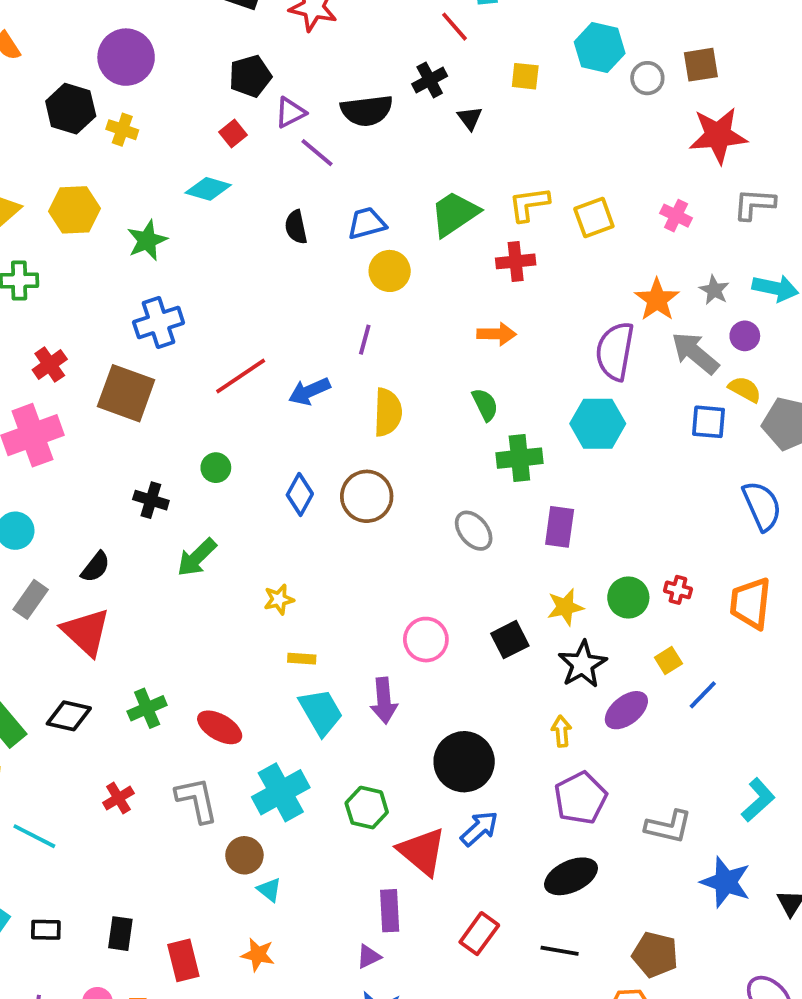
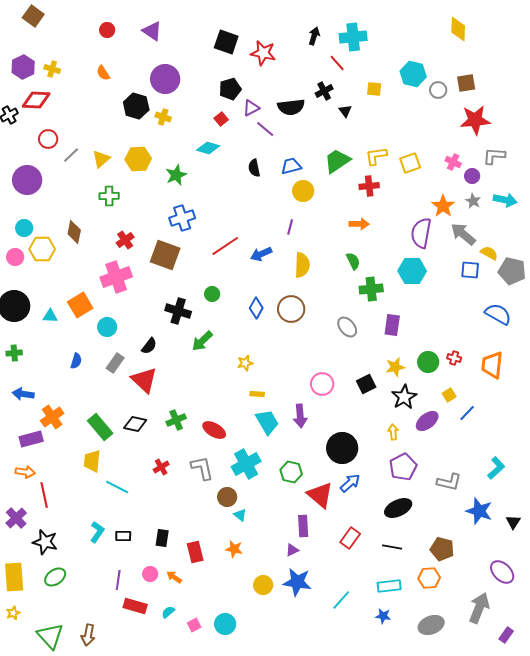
purple circle: (745, 336) -> (472, 176), moved
black cross: (151, 500) -> (178, 311), size x1.4
blue semicircle: (762, 506) -> (498, 314), turned -36

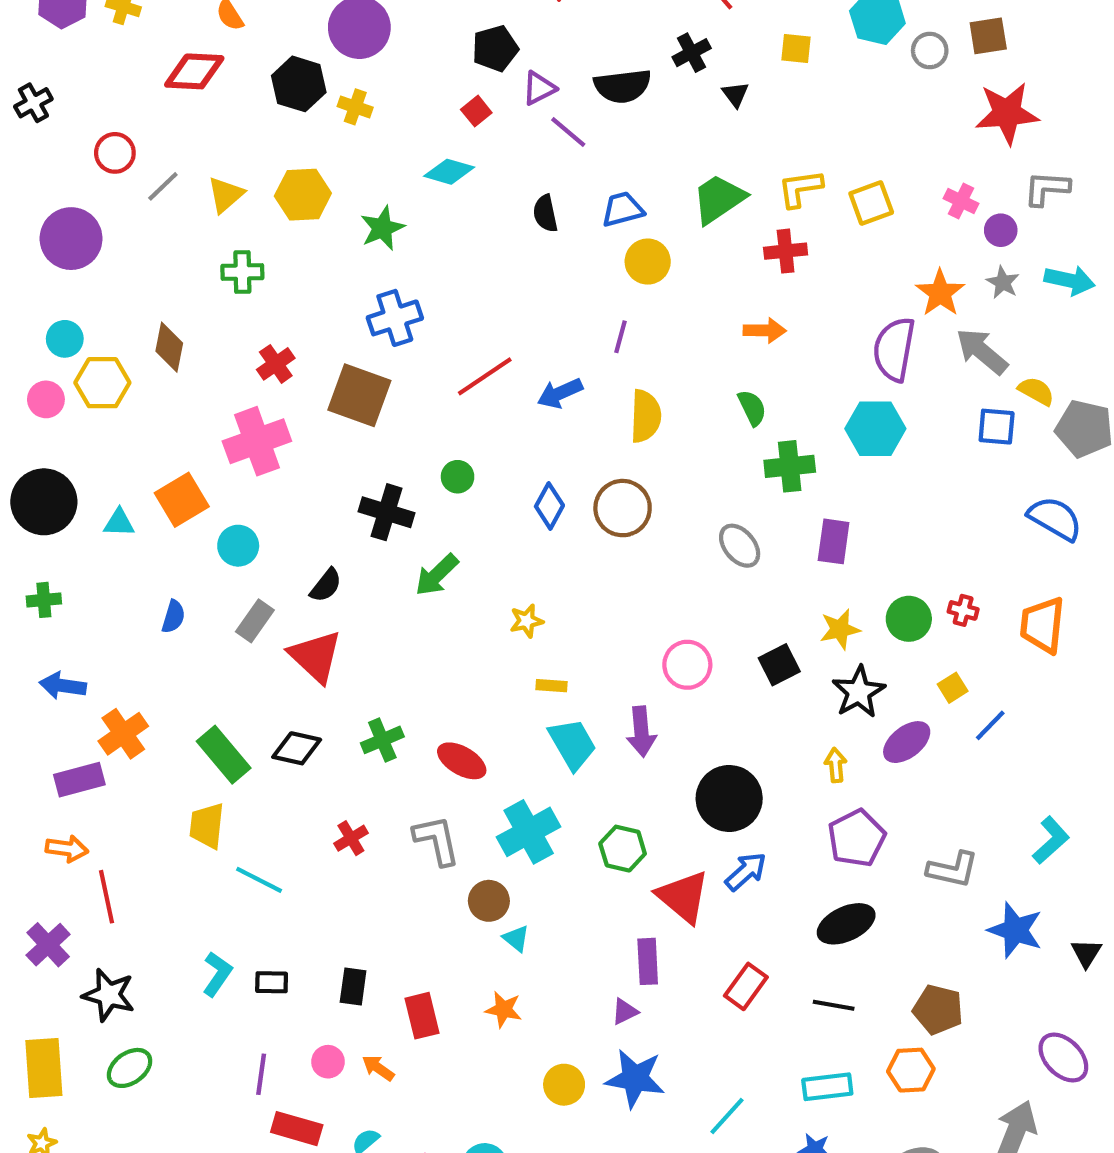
red diamond: (36, 100) -> (194, 71), moved

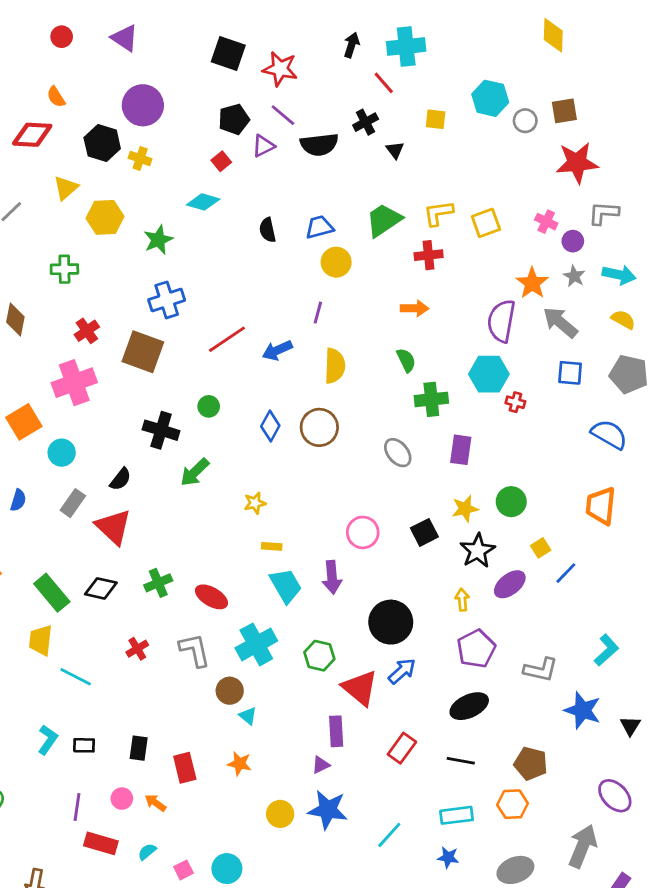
purple line: (568, 132) -> (283, 115), moved
yellow triangle: (226, 195) -> (66, 188), moved
yellow semicircle: (1036, 391) -> (623, 320), moved
red cross: (963, 610) -> (515, 402), moved

